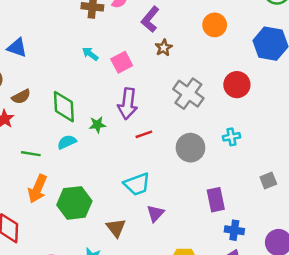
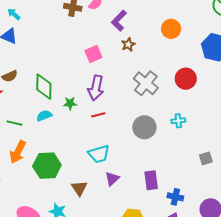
cyan arrow: (90, 54) -> (14, 14), moved
red line: (144, 134) -> (98, 115), moved
purple rectangle: (216, 200) -> (151, 180), moved

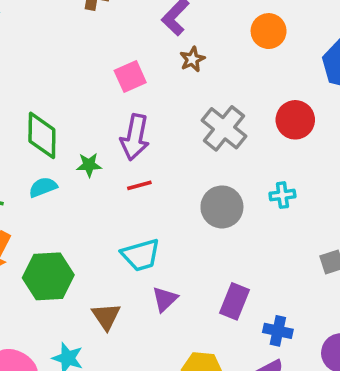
purple rectangle: (151, 180) -> (234, 301), turned 30

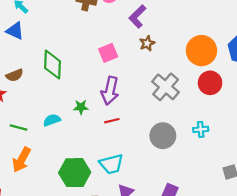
orange circle: (269, 31) -> (201, 51), moved, size x1.4
green diamond: (42, 135) -> (52, 65), moved
green hexagon: (48, 276) -> (75, 173), moved

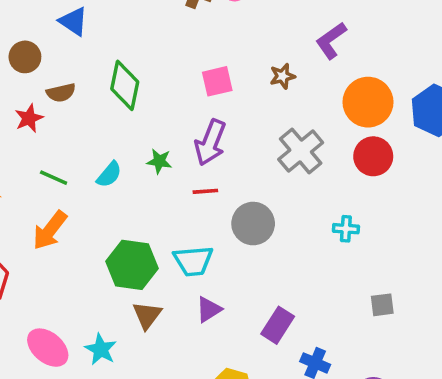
purple L-shape: (137, 17) -> (331, 41), moved
cyan semicircle: (52, 120) -> (109, 175), turned 140
gray circle: (163, 136) -> (253, 224), moved

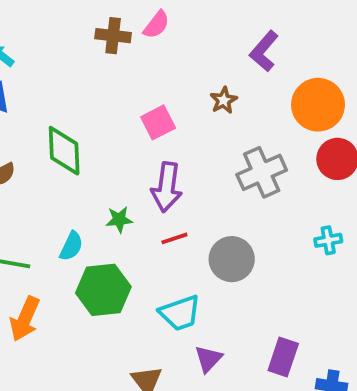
gray cross: (301, 151) -> (262, 172), turned 30
green hexagon: (132, 265) -> (103, 290), moved

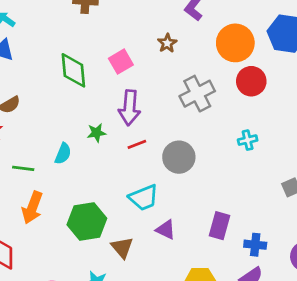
green diamond: (64, 151) -> (73, 70), moved
green hexagon: (103, 290) -> (87, 222), moved
purple triangle: (208, 359) -> (166, 230), turned -45

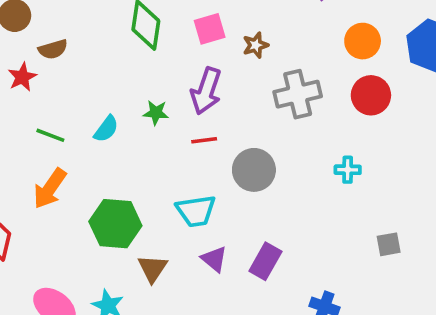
brown star: (167, 43) -> (256, 45), moved
orange circle: (235, 43) -> (363, 41), size x0.7
purple rectangle: (219, 226) -> (265, 261), moved

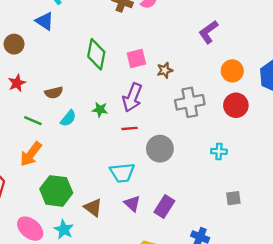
brown semicircle: (53, 49) -> (54, 93), moved
green hexagon: (115, 224) -> (56, 191), moved
gray square: (389, 244) -> (233, 198), moved
brown triangle: (153, 268) -> (93, 208), turned -30

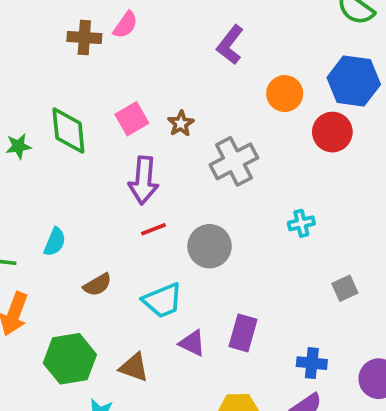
brown semicircle: (54, 93) -> (97, 285), moved
red circle: (236, 105) -> (332, 132), moved
green star: (100, 110) -> (18, 146), moved

